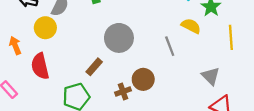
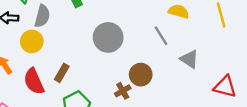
brown rectangle: (94, 67) -> (62, 73), moved
gray triangle: (211, 76) -> (189, 59), moved

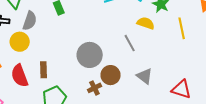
gray circle: (108, 37) -> (90, 55), moved
gray triangle: (189, 59) -> (145, 76), moved
brown rectangle: (62, 73) -> (44, 70), turned -35

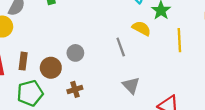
gray circle: (90, 55) -> (75, 53), size x0.6
brown circle: (111, 75) -> (51, 68), moved

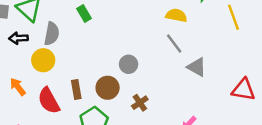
yellow semicircle: (141, 28) -> (176, 15), moved
gray triangle: (131, 85) -> (197, 67), moved

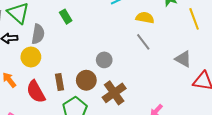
gray triangle: (197, 67) -> (183, 59), moved
brown cross: (140, 103) -> (114, 93), size x1.6

